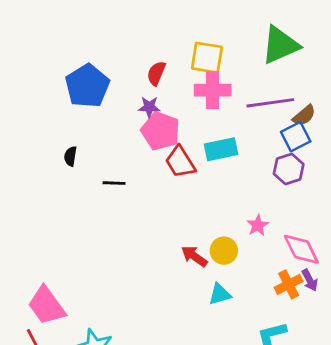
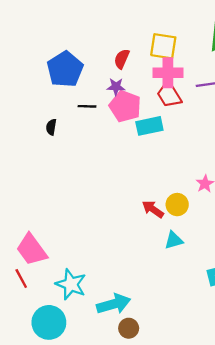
cyan rectangle: (221, 149) -> (149, 126), moved
red trapezoid: (180, 162) -> (169, 95), moved
black line: (114, 183) -> (87, 106), moved

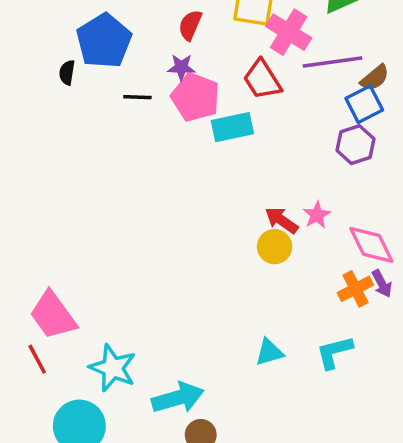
pink cross: (168, 73) -> (289, 32), moved, turned 32
black semicircle: (51, 127) -> (67, 73), moved
red arrow: (153, 209) -> (282, 220), moved
cyan triangle: (174, 240) -> (269, 352), moved

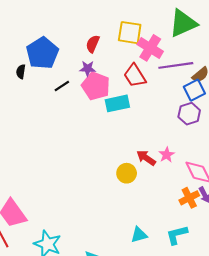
black line: (137, 97) -> (62, 86), turned -35
yellow circle: (275, 247) -> (127, 173), moved

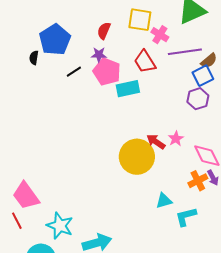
pink cross: (150, 48) -> (160, 35), size x0.7
yellow circle: (127, 173) -> (137, 157), size x1.8
cyan triangle: (139, 235) -> (164, 201), moved

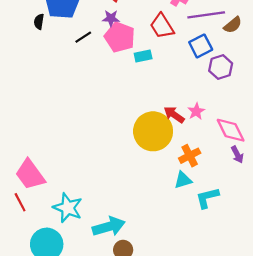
blue square: (203, 76) -> (201, 46), moved
cyan rectangle: (128, 89) -> (143, 56), size x0.7
orange cross: (198, 181) -> (190, 156), moved

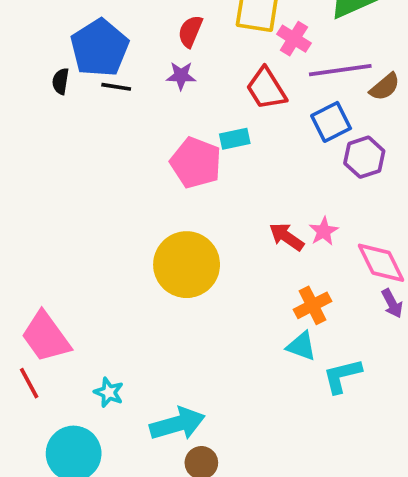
black line: (83, 37) -> (116, 87), moved, turned 42
pink pentagon: (120, 37) -> (196, 163), moved
yellow circle: (153, 131) -> (187, 265), moved
cyan triangle: (183, 180) -> (301, 346), turned 36
cyan star: (68, 208) -> (109, 392), size x0.6

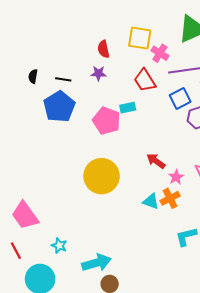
red semicircle: (190, 31) -> (104, 49), turned -36
blue pentagon: (100, 48) -> (59, 107), moved
pink star: (324, 231) -> (176, 177), moved
cyan triangle: (301, 346) -> (151, 201), moved
red line: (29, 383) -> (16, 251), moved

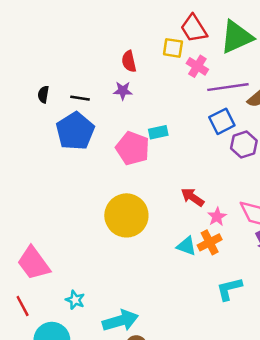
yellow square: (140, 38) -> (173, 48), size x0.7
red trapezoid: (145, 80) -> (194, 28), moved

